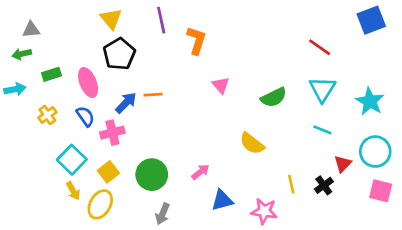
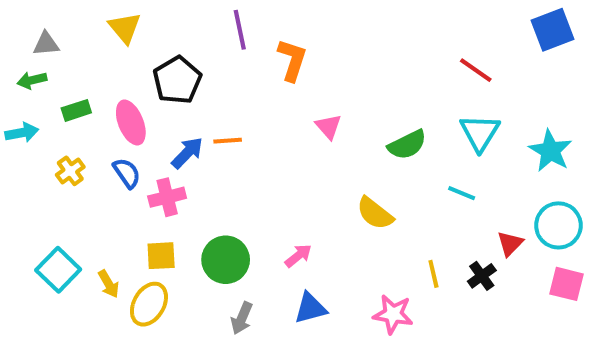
yellow triangle: (111, 19) -> (125, 28), moved
cyan line: (322, 130) -> (462, 193), moved
cyan square: (72, 160) -> (58, 270), moved
yellow square: (108, 172) -> (161, 256), turned 35
blue triangle: (222, 200) -> (310, 308), moved

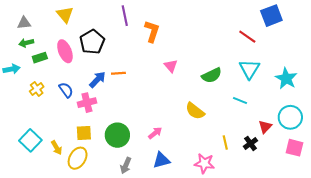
blue square: (552, 30) -> (271, 16), moved
green arrow: (32, 80) -> (26, 43), moved
pink ellipse: (131, 123) -> (65, 51), moved

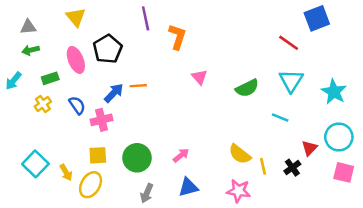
green rectangle: (40, 58) -> (50, 78), moved
cyan arrow: (12, 69) -> (13, 81), turned 140
yellow semicircle: (195, 111) -> (240, 154), moved

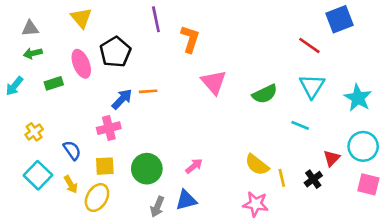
pink triangle: (199, 77) -> (214, 82), size x1.5
yellow cross: (43, 104) -> (34, 132), moved
blue semicircle: (77, 105) -> (72, 150), moved
blue triangle: (188, 187) -> (186, 200), moved

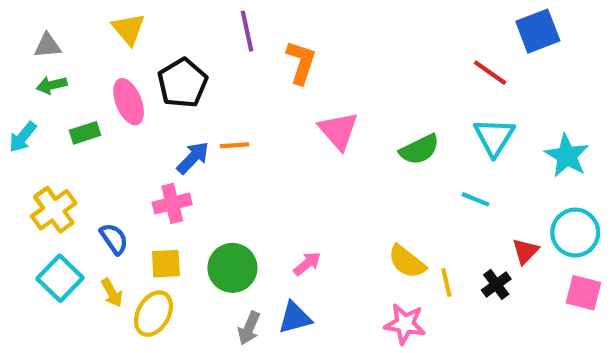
yellow cross: (34, 132) -> (54, 210), size x1.5

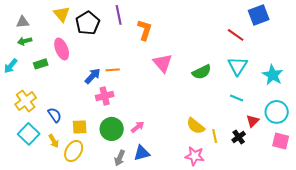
black pentagon: (183, 83) -> (88, 23), moved
cyan line: (475, 199) -> (237, 98), moved
pink cross: (172, 203) -> (105, 96), moved
pink arrow: (307, 264) -> (138, 127), moved

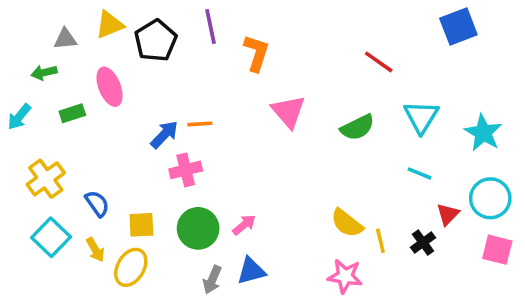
yellow triangle: (62, 14) -> (110, 25), turned 48
gray triangle: (23, 22) -> (65, 39), moved
red line: (236, 35) -> (379, 62), moved

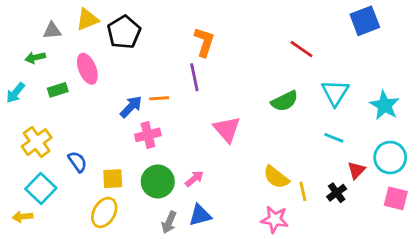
purple line: (210, 27) -> (194, 77), moved
pink triangle: (288, 112) -> (227, 129), moved
yellow arrow: (95, 250) -> (23, 217), moved, turned 114

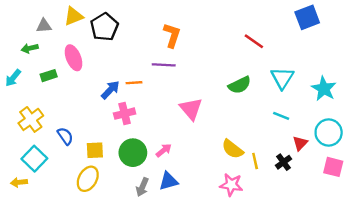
purple line: (194, 77) -> (164, 65), turned -75

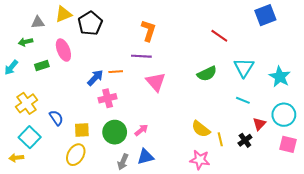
pink triangle: (191, 109) -> (156, 82), moved

